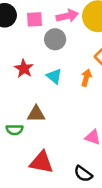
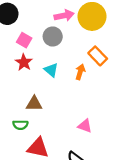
pink square: (35, 19) -> (24, 40), moved, turned 32
green semicircle: (15, 130) -> (20, 125), moved

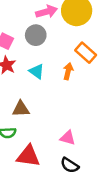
pink triangle: (85, 126) -> (68, 138), moved

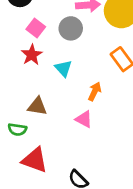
orange arrow: (68, 71) -> (95, 92), moved
pink triangle: (68, 138) -> (84, 119), moved

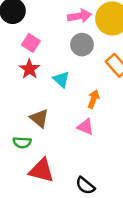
gray circle: (71, 28) -> (82, 45), moved
brown triangle: (37, 106) -> (39, 118), turned 36

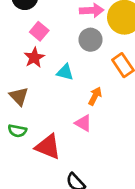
cyan triangle: (61, 79) -> (65, 72), turned -36
brown triangle: (39, 118) -> (19, 96), moved
red triangle: (42, 170) -> (48, 147), moved

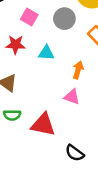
pink square: (39, 31) -> (29, 17), moved
red star: (34, 58) -> (15, 45), turned -30

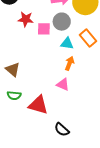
pink square: (29, 17) -> (44, 29), moved, turned -32
red star: (15, 45) -> (26, 19), moved
cyan triangle: (46, 53) -> (67, 43), moved

